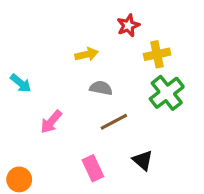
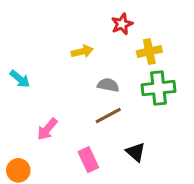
gray semicircle: (101, 88) -> (108, 85), moved
green cross: (167, 93) -> (158, 88), turned 32
pink arrow: (51, 122) -> (47, 129), moved

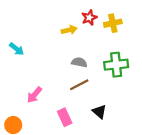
yellow arrow: (82, 51) -> (69, 30), moved
yellow cross: (149, 51) -> (113, 23), moved
cyan arrow: (20, 79) -> (17, 49), moved

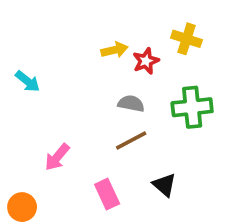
red star: (89, 18) -> (146, 61), moved
yellow cross: (113, 23) -> (187, 39), turned 30

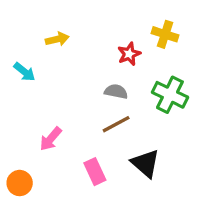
yellow arrow: (114, 50) -> (57, 39), moved
green cross: (192, 107) -> (170, 95), turned 32
black triangle: (164, 185) -> (145, 163), size x1.4

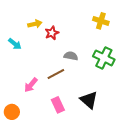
red star: (129, 54) -> (52, 33), moved
brown line: (116, 124) -> (56, 74), moved

